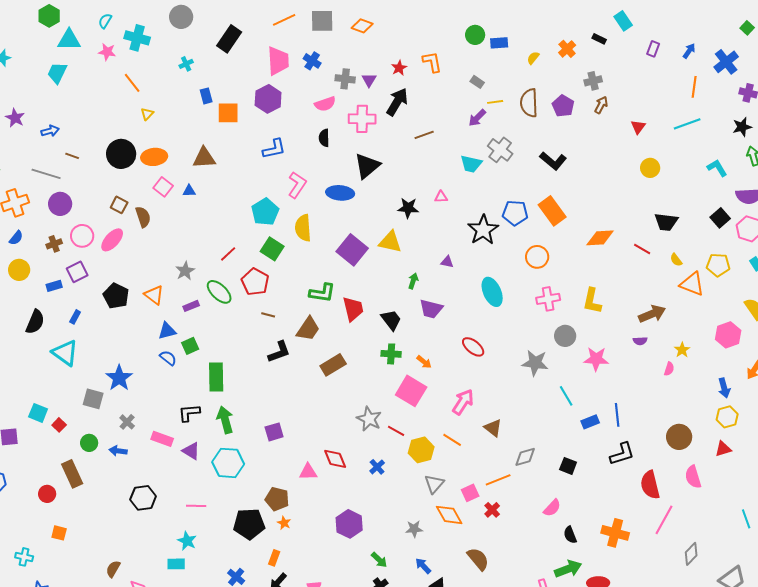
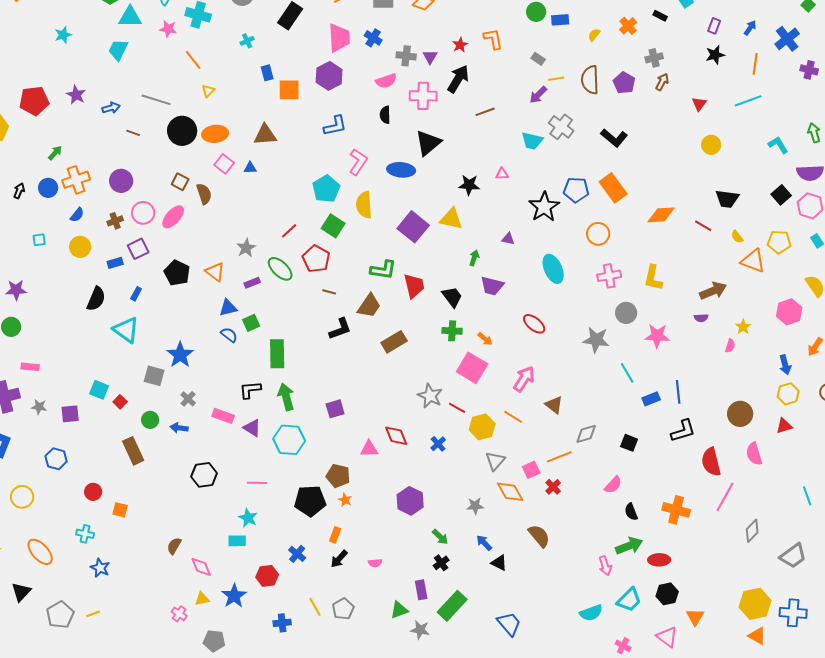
black star: (742, 127) -> (715, 55), moved
gray line: (46, 174) -> (156, 100), moved
red circle: (47, 494) -> (93, 492), moved

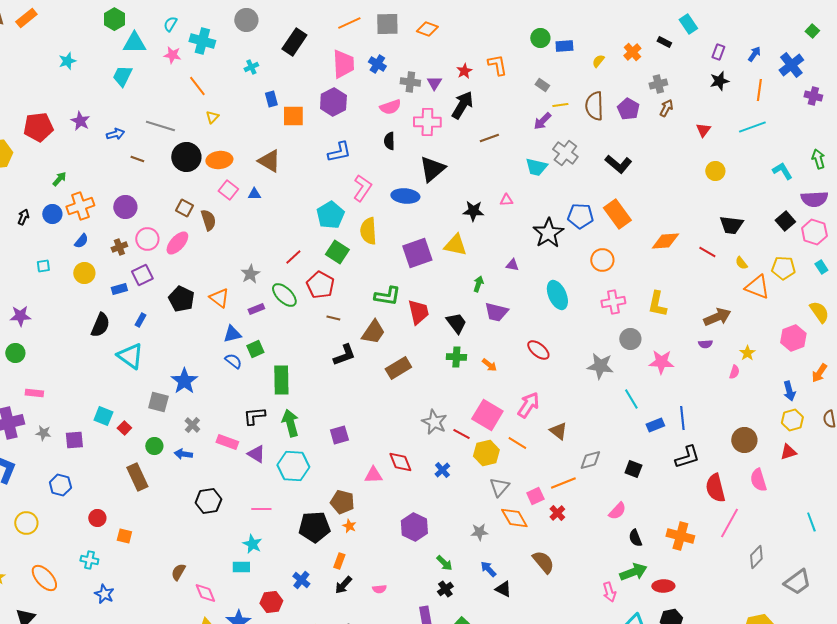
brown triangle: (265, 135) -> (269, 161), turned 35
purple square: (413, 227) -> (417, 253), turned 32
pink square: (472, 368) -> (487, 415), moved

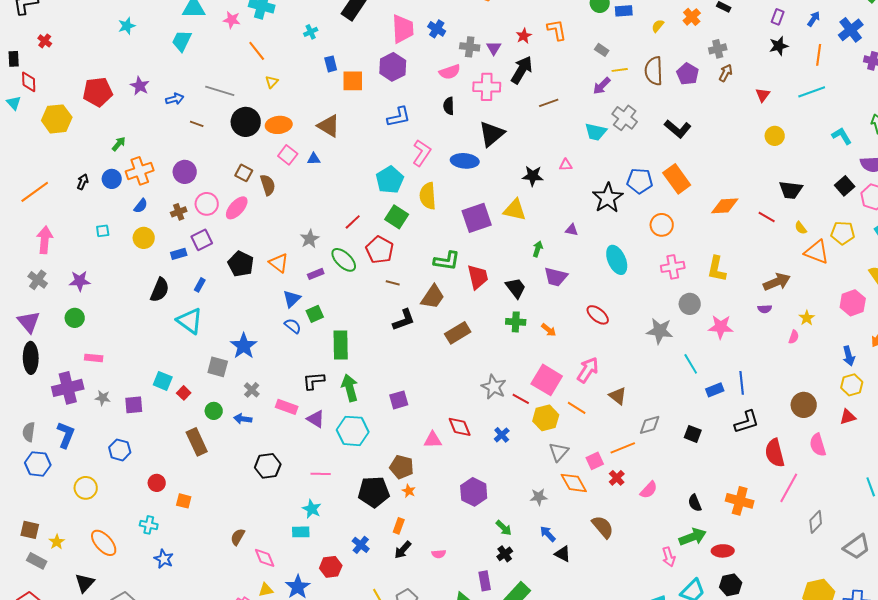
blue triangle: (232, 334) -> (292, 299), turned -30
pink semicircle: (617, 511) -> (649, 490), moved

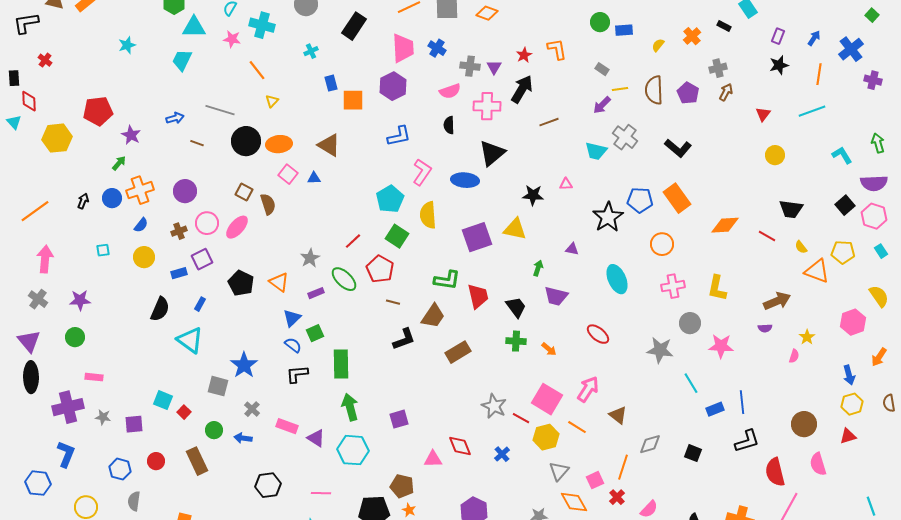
purple star: (140, 86) -> (131, 135), moved
black L-shape: (314, 381) -> (297, 374), moved
gray semicircle: (29, 432) -> (134, 501), moved
orange line: (623, 448) -> (623, 467), turned -50
red circle: (157, 483) -> (156, 461), moved

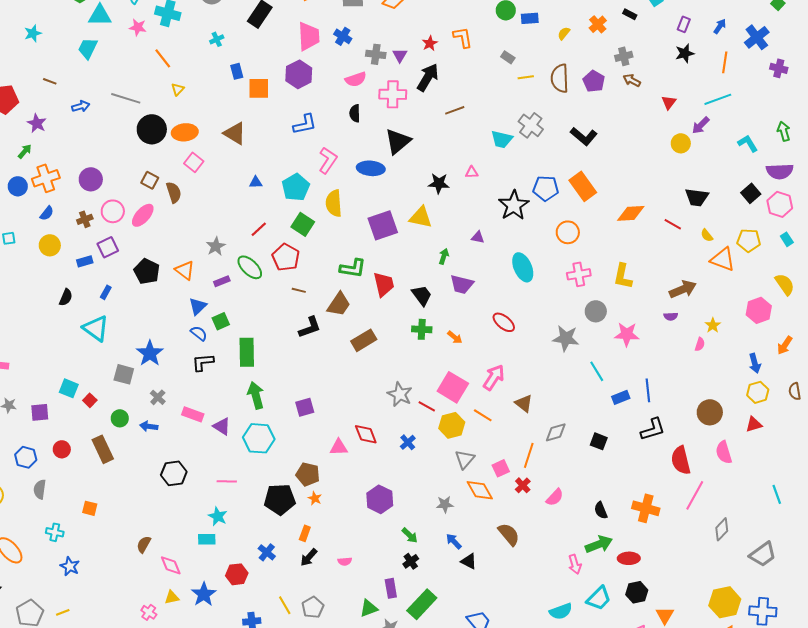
brown arrow: (726, 92) -> (632, 80), turned -90
purple arrow: (602, 105) -> (701, 125), moved
brown line: (197, 143) -> (50, 81), moved
blue triangle: (314, 178) -> (256, 182), moved
black semicircle: (160, 309) -> (66, 297), size x0.7

